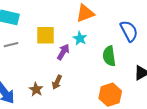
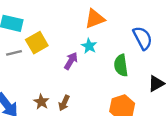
yellow square: (45, 35) -> (37, 43), moved, turned -30
brown arrow: (57, 82) -> (64, 103), moved

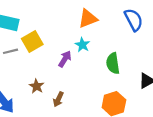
blue semicircle: (143, 38) -> (134, 20), moved
brown star: (41, 102) -> (37, 86), moved

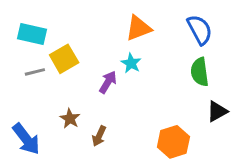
green semicircle: (113, 63) -> (200, 72), moved

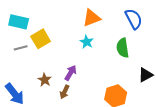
green semicircle: (200, 72) -> (123, 48), moved
purple arrow: (108, 82) -> (71, 73), moved

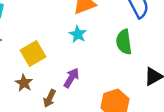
yellow square: (41, 39) -> (33, 53), moved
purple arrow: (71, 73) -> (71, 78), moved

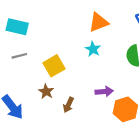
purple arrow: (71, 78) -> (104, 92), moved, turned 54

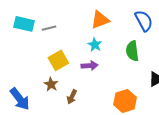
gray line: (19, 56) -> (49, 28), moved
purple arrow: (104, 92) -> (90, 66), moved

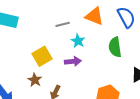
orange triangle: (100, 20) -> (94, 16), moved, turned 42
gray line: (49, 28) -> (63, 24), moved

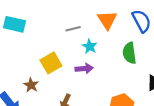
orange triangle: (94, 16) -> (107, 20), turned 36
brown star: (35, 80) -> (31, 85), moved

